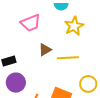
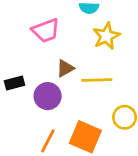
purple circle: (16, 83) -> (48, 96), moved

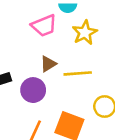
pink trapezoid: (46, 30) -> (44, 26), moved

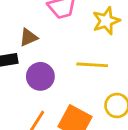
brown triangle: (48, 64) -> (28, 37), moved

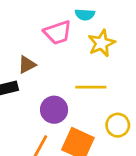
purple circle: (40, 76) -> (54, 110), moved

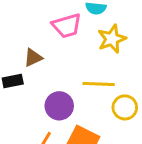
yellow circle: (118, 125) -> (125, 107), moved

